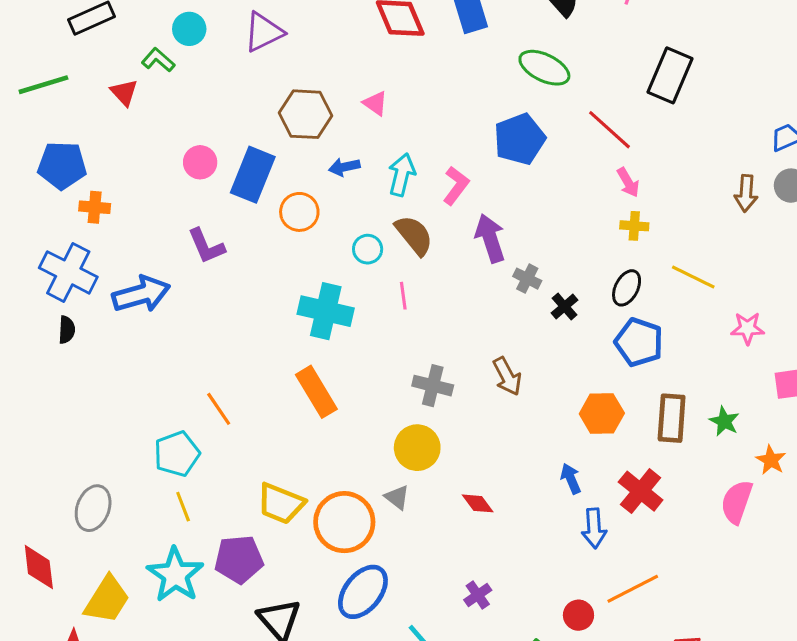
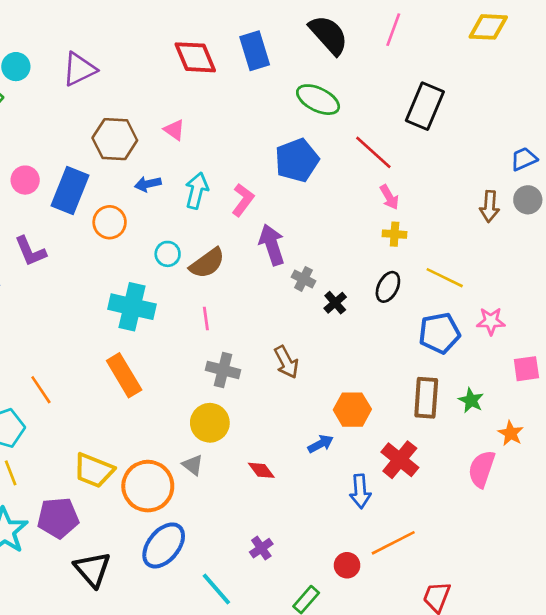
brown semicircle: (414, 235) -> (207, 263), moved, turned 93
pink line: (403, 296) -> (206, 319), moved
blue pentagon: (639, 342) -> (439, 333), moved, turned -30
orange hexagon: (602, 414) -> (352, 410), moved
blue arrow: (571, 479) -> (321, 444), moved, turned 85

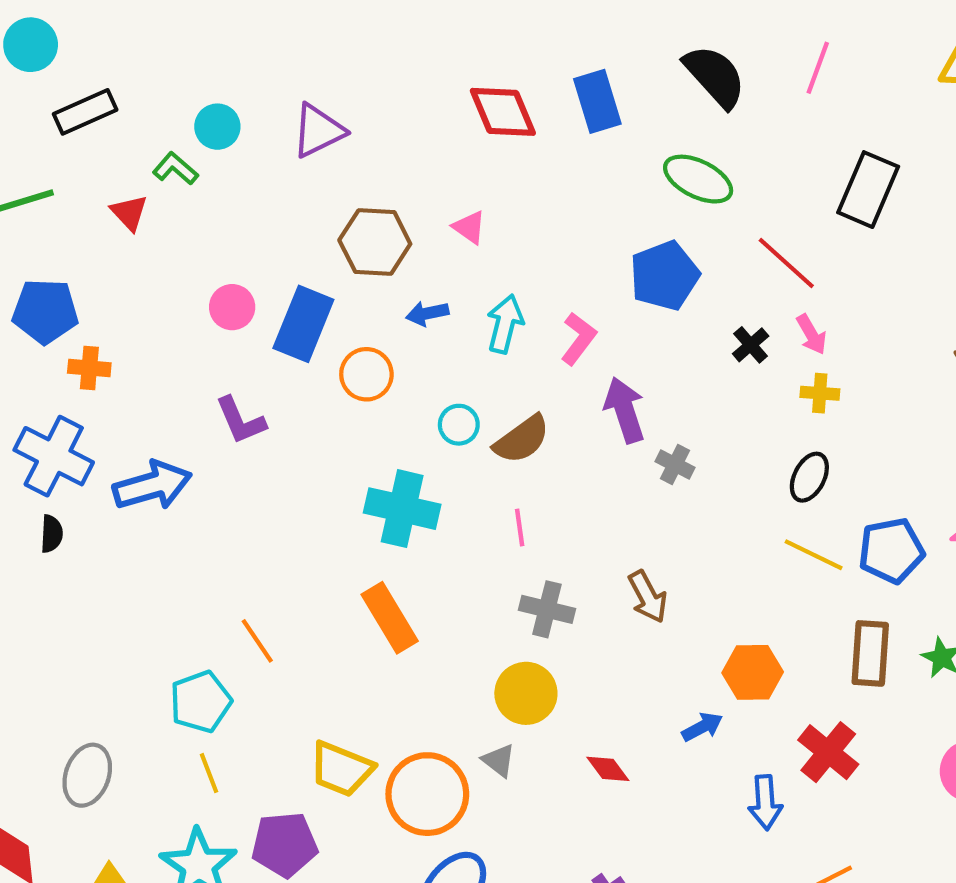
yellow line: (445, 278) -> (814, 555), moved
black cross: (335, 303) -> (751, 345), moved

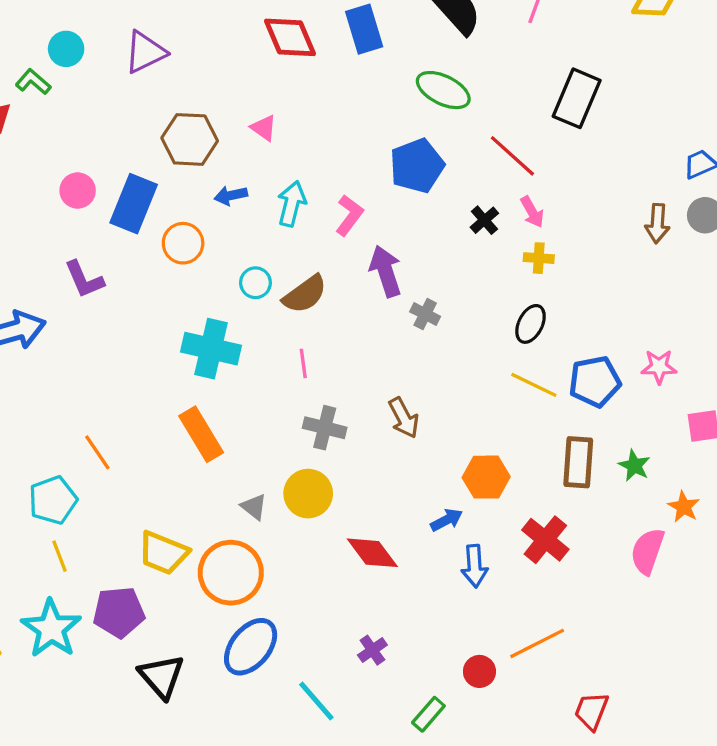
gray triangle: (499, 761) -> (254, 507), moved
red diamond: (608, 769) -> (372, 553), size x1.5
blue arrow: (765, 802) -> (475, 566), moved

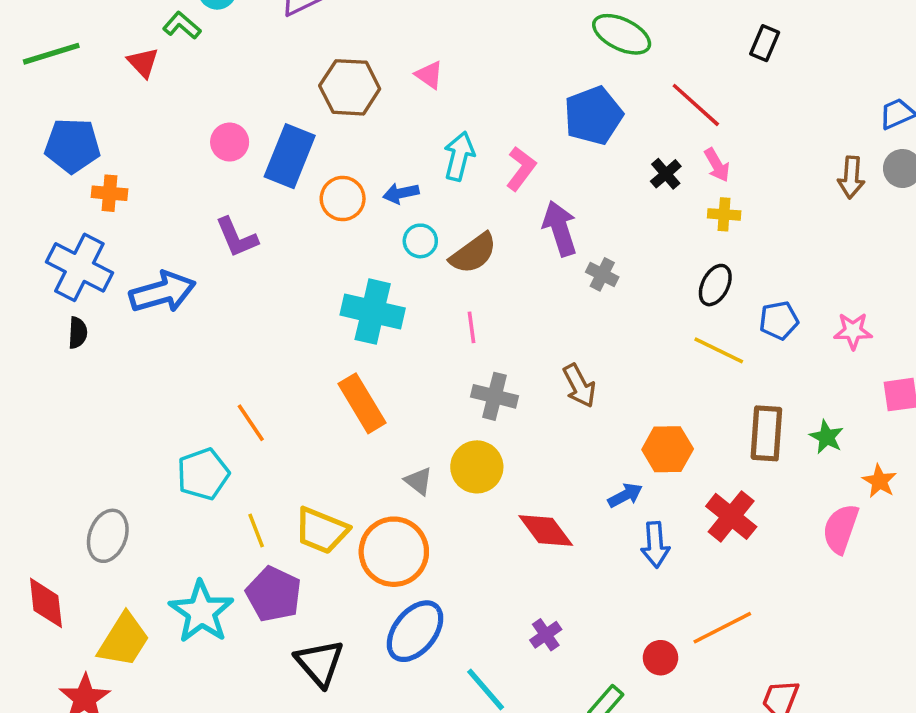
black rectangle: (577, 98) -> (765, 43), size x0.6
blue arrow: (231, 195) -> (401, 193), moved
blue pentagon: (595, 382) -> (779, 320), moved, size x0.7
yellow line: (59, 556) -> (256, 531), moved
purple pentagon: (119, 612) -> (274, 594), turned 30

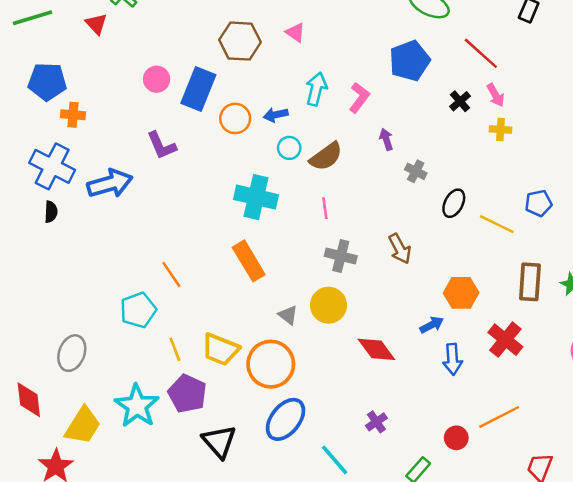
purple arrow: (560, 229) -> (386, 139), size x0.6
black ellipse: (715, 285) -> (454, 203), moved

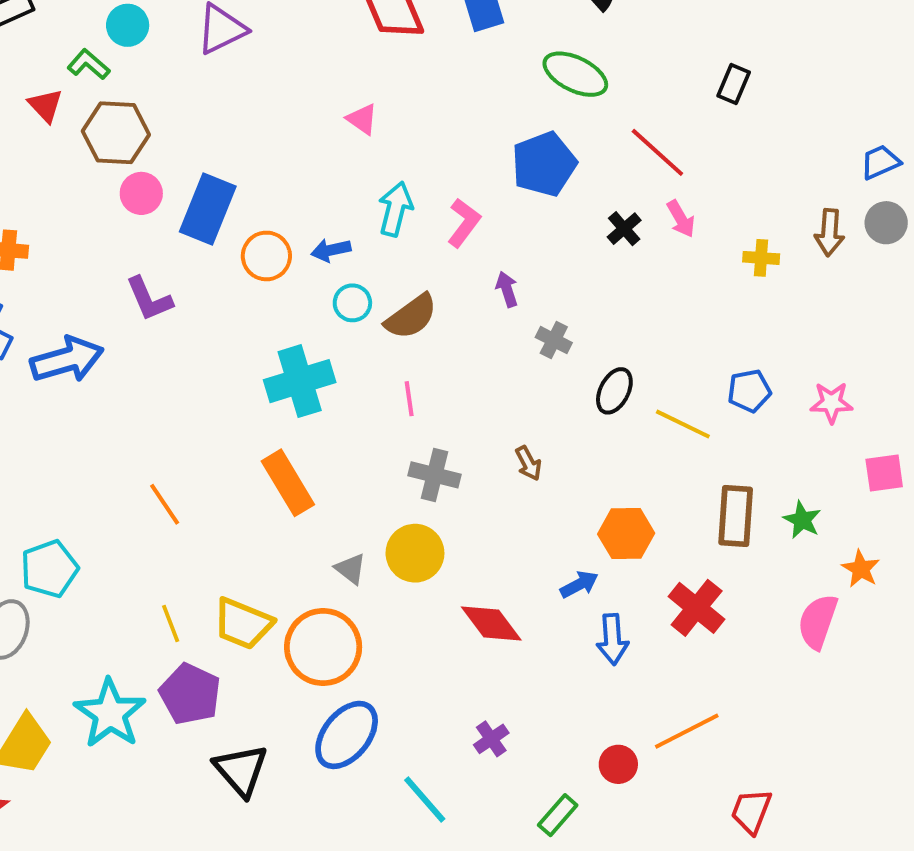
brown hexagon: (240, 41) -> (116, 133), moved
yellow cross: (500, 130) -> (761, 258), moved
cyan cross: (256, 197) -> (300, 381), turned -30
brown arrow: (400, 249) -> (528, 463), size x0.7
cyan pentagon: (138, 310) -> (49, 569), moved

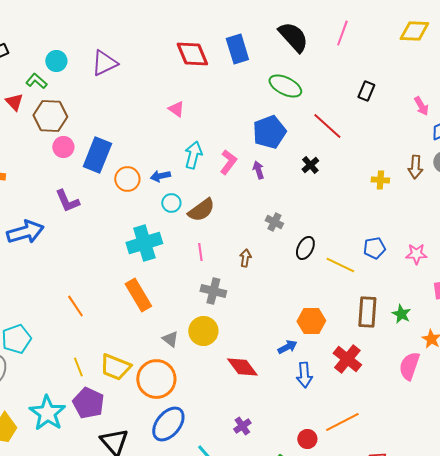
pink arrow: (681, 219) -> (421, 106), moved
purple arrow: (507, 289) -> (258, 170), moved
brown arrow: (528, 463) -> (245, 258), moved, turned -144

